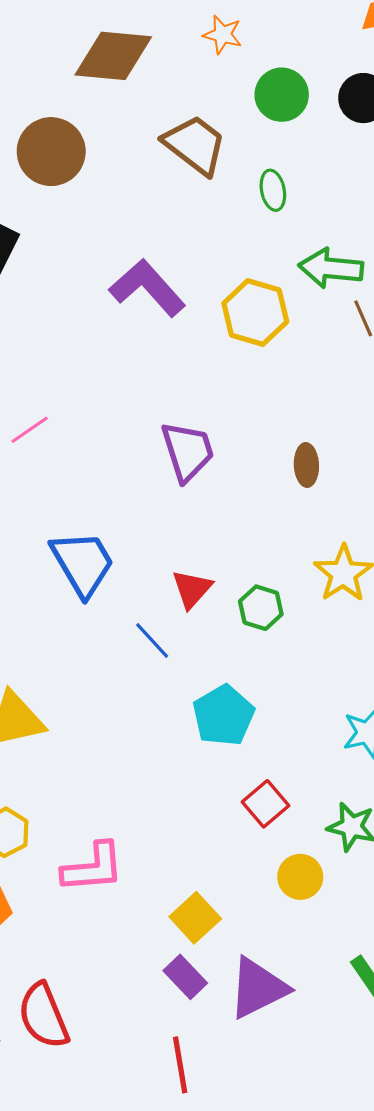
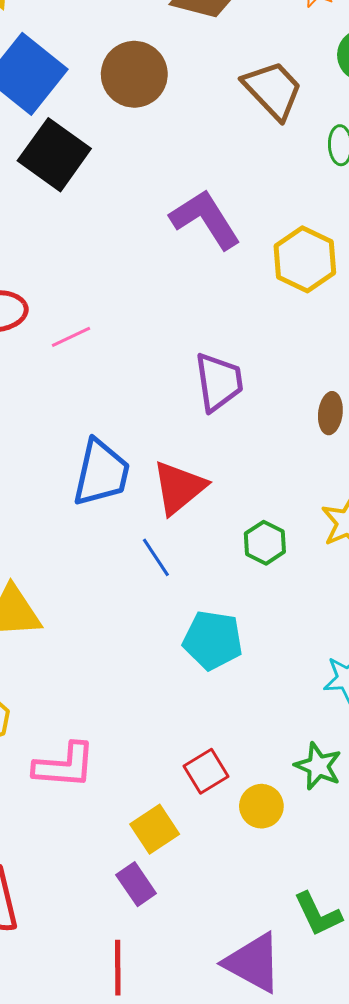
blue trapezoid: (83, 563) -> (101, 473), turned 34
red triangle: (192, 589) -> (179, 488), moved, size x1.4
cyan pentagon: (224, 715) -> (213, 640), turned 30
red square: (266, 804) -> (206, 771), moved
purple triangle: (258, 988) -> (253, 963), moved, turned 46

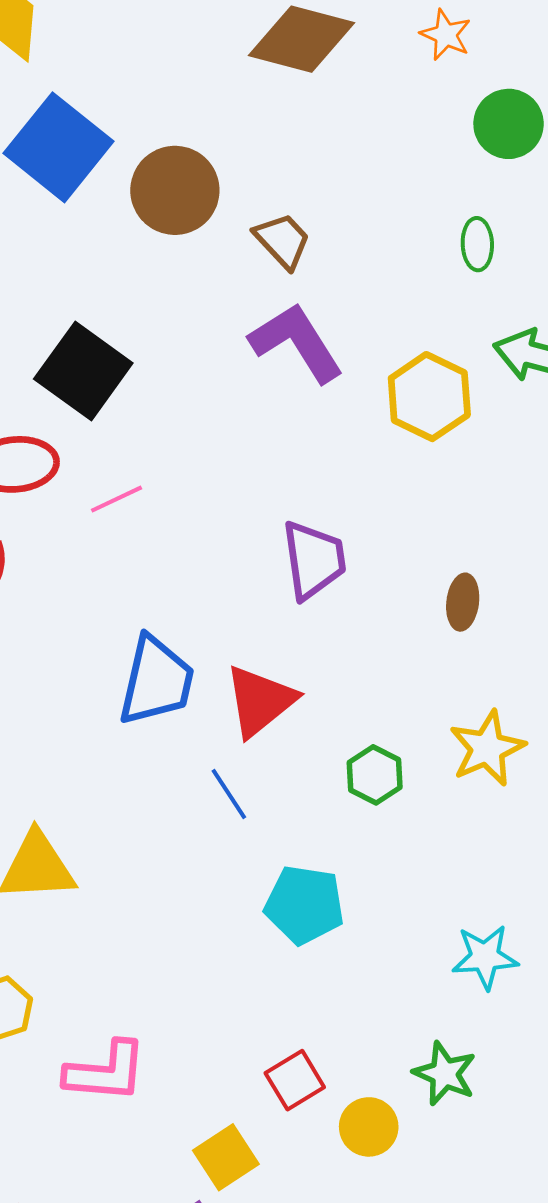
brown circle: (134, 74) -> (175, 190), moved
brown trapezoid: (273, 90) -> (282, 241), moved, size x0.7
black square: (54, 155) -> (83, 371), moved

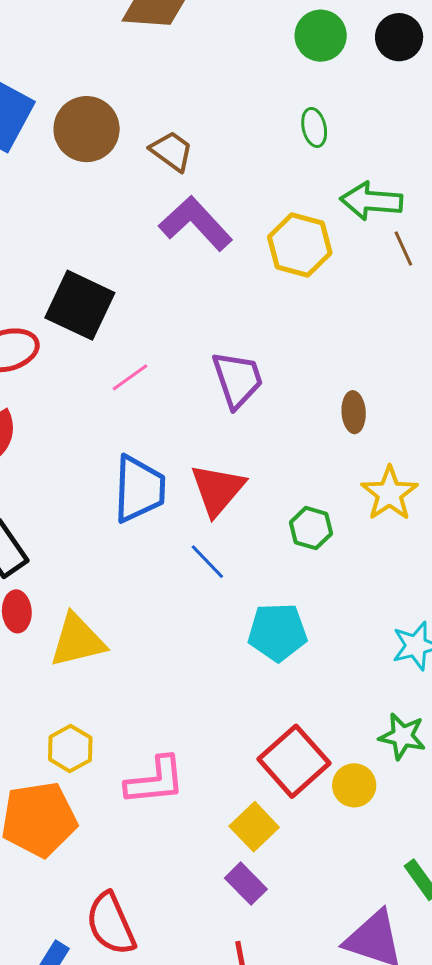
black square: (83, 371) -> (80, 305), moved
pink line: (116, 499) -> (130, 377), moved
brown ellipse: (463, 602) -> (354, 412), moved
red square: (295, 1080) -> (294, 761), size x1.6

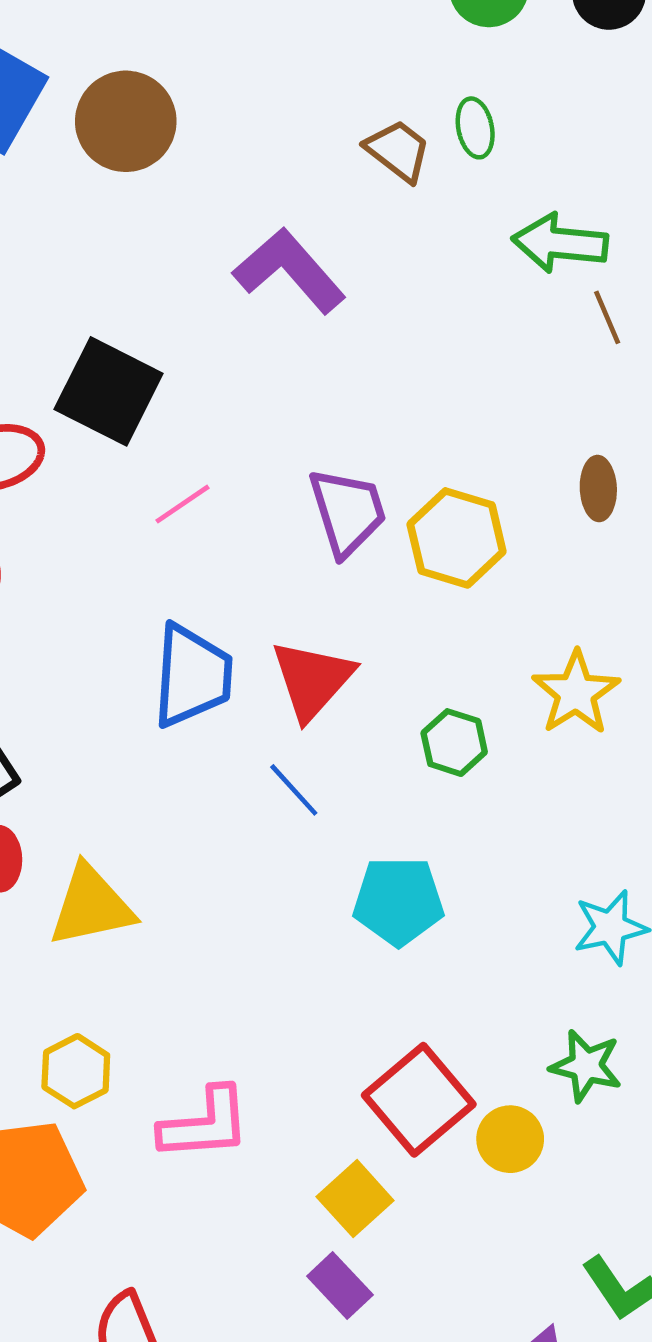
brown trapezoid: (172, 151) -> (398, 151), moved
yellow hexagon: (300, 245) -> (457, 538), moved
brown ellipse: (354, 412) -> (598, 488), moved

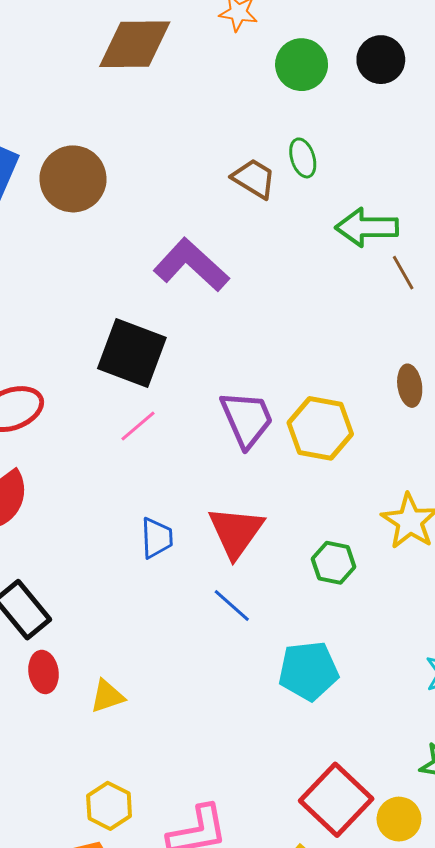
black square: (109, 391) -> (132, 353), moved
blue trapezoid: (192, 676) -> (157, 538), size x0.6
yellow triangle: (91, 906) -> (107, 696), size x0.6

